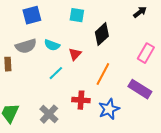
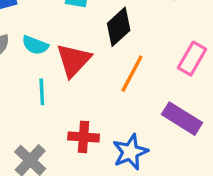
red triangle: (75, 54) -> (74, 60), size x1.6
cyan line: (56, 73) -> (42, 92), turned -49
orange line: (103, 74) -> (132, 74), moved

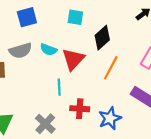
cyan line: (42, 92) -> (59, 87), moved

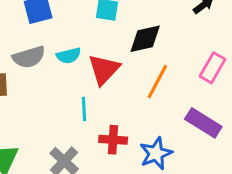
black diamond: (102, 38) -> (145, 39), turned 30
cyan semicircle: (48, 49) -> (69, 56), turned -35

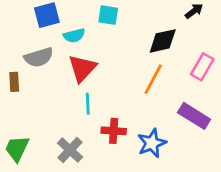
black diamond: (145, 39) -> (163, 41), moved
cyan semicircle: (69, 56) -> (74, 36), moved
red triangle: (104, 69) -> (82, 68), moved

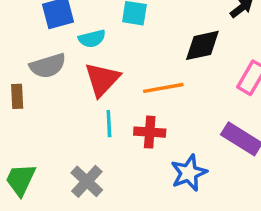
orange line: (153, 79) -> (163, 88), moved, turned 52
red cross: (114, 131) -> (150, 132), moved

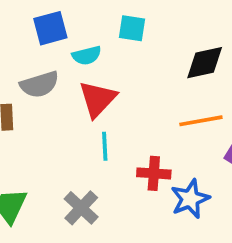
orange line: (163, 88) -> (201, 121), moved
red cross: (150, 132) -> (154, 173), moved

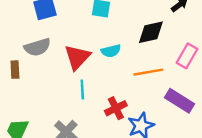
cyan semicircle: (87, 55) -> (111, 51), moved
red cross: (154, 173) -> (116, 108), turned -30

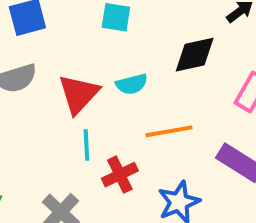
orange line: (148, 72) -> (169, 131), moved
red cross: (116, 108) -> (120, 175), moved

